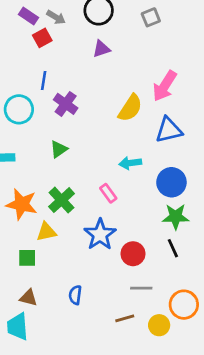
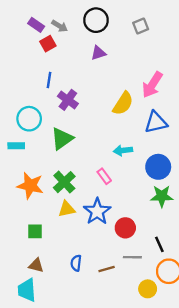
cyan circle: (19, 109) -> (29, 119), moved
green triangle: (59, 149) -> (62, 139), size x1.5
yellow triangle: (46, 232) -> (67, 209), moved
black line: (173, 248) -> (159, 244), moved
brown line: (125, 318) -> (107, 269), moved

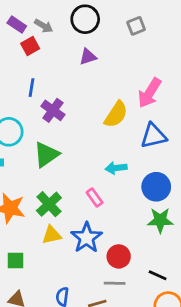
black line: (159, 244) -> (158, 275), turned -42
gray line: (132, 257) -> (115, 283), moved

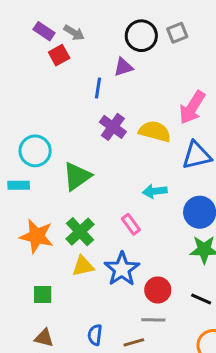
black circle: (85, 19) -> (141, 36), moved
blue line: (32, 88) -> (98, 88), moved
purple cross: (53, 110) -> (113, 127), moved
yellow semicircle: (116, 114) -> (155, 131), turned -108
black line: (158, 275) -> (201, 299), moved

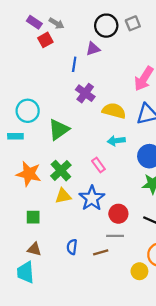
yellow semicircle: (155, 131) -> (114, 111), moved

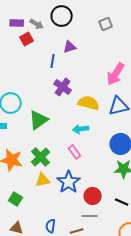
purple rectangle: (34, 22) -> (17, 23), turned -32
black circle: (106, 26) -> (62, 16), moved
cyan arrow: (116, 141) -> (81, 129), moved
green square: (33, 217) -> (16, 199), turned 32

